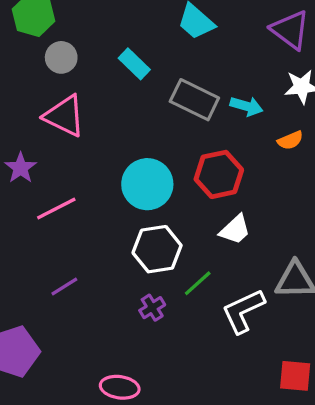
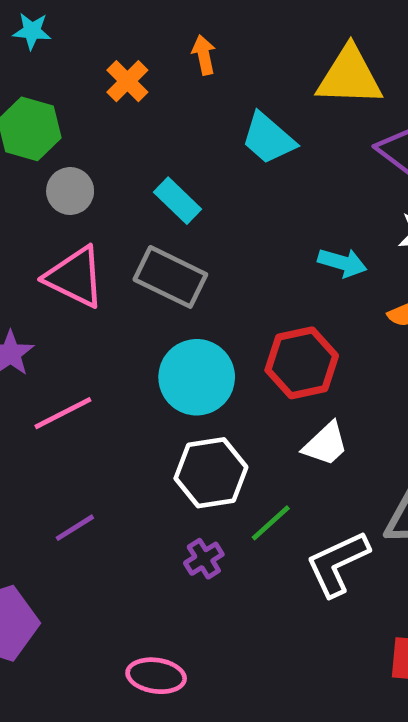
gray rectangle: (194, 100) -> (170, 277), moved

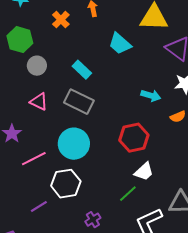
pink triangle: (75, 277) -> (39, 102), size x0.7
cyan circle: (197, 377) -> (74, 144), moved
white hexagon: (211, 473) -> (66, 184), moved
green line: (271, 523) -> (128, 194), moved

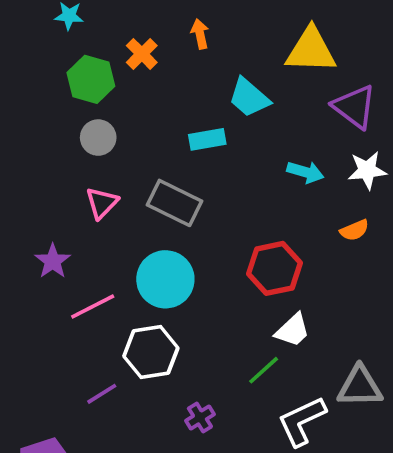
green hexagon: (20, 40) -> (91, 79), moved
cyan rectangle: (82, 70) -> (207, 139), moved, turned -54
cyan arrow: (151, 96) -> (305, 172), moved
pink triangle: (39, 102) -> (102, 203), turned 48

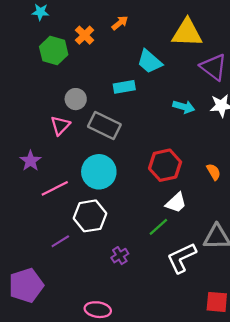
orange arrow: (200, 34) -> (120, 23), turned 63
gray circle: (98, 138) -> (76, 99), moved
orange semicircle: (354, 230) -> (214, 172), moved, turned -98

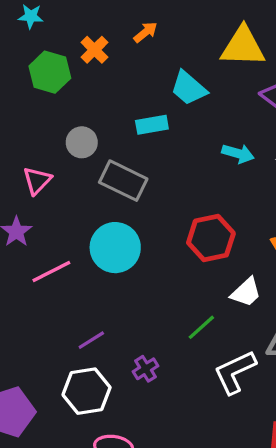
pink triangle: (60, 125) -> (37, 181), moved
white trapezoid: (176, 203) -> (246, 292), moved
white hexagon: (90, 216) -> (87, 391), moved
purple line: (60, 241) -> (91, 340), moved

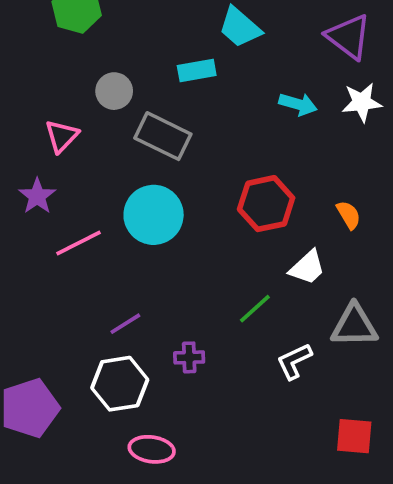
purple cross: (146, 369) -> (189, 357), turned 30
white L-shape: (235, 372) -> (294, 361), size x0.7

